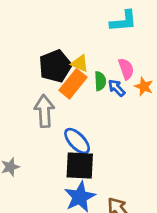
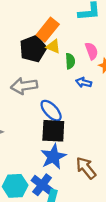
orange rectangle: (73, 84) -> (48, 30), moved
blue arrow: (117, 88) -> (84, 82), moved, turned -32
gray arrow: (44, 111) -> (24, 86), turned -95

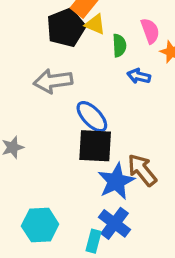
blue star: (53, 157) -> (116, 181), moved
brown arrow: (86, 168) -> (142, 170), moved
blue cross: (42, 185) -> (115, 223), moved

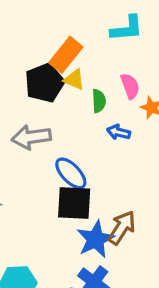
brown arrow: (142, 170) -> (122, 228), turned 72

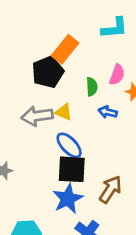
yellow triangle: (74, 80) -> (64, 112), moved
pink semicircle: (130, 86) -> (117, 75), turned 40
blue star: (96, 239) -> (68, 199), moved

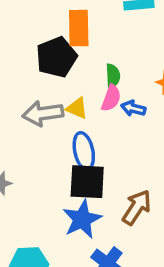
orange rectangle: (65, 49) -> (79, 28), turned -40
pink semicircle: (117, 75) -> (111, 98), moved
blue ellipse: (69, 145) -> (84, 151), turned 32

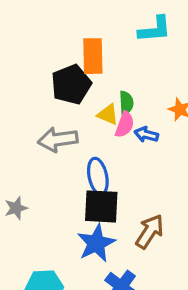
yellow triangle: (77, 108) -> (108, 115), moved

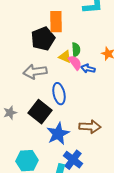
pink semicircle: (125, 125) -> (75, 63), turned -56
black square: (101, 206) -> (40, 112), moved, turned 35
brown arrow: (150, 231) -> (90, 127), turned 60

